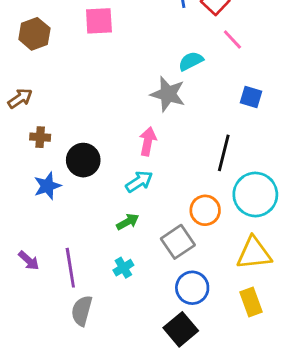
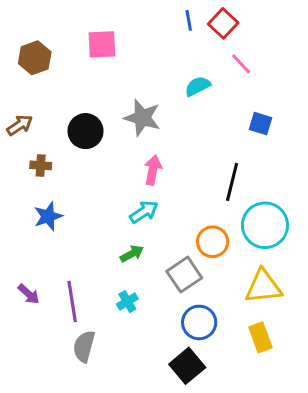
gray star: (168, 94) -> (142, 118), moved
black circle: (83, 160) -> (86, 131), moved

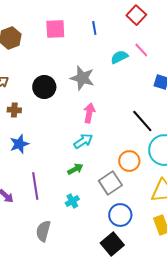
blue line: (189, 20) -> (94, 28), moved
pink line: (241, 64) -> (141, 50), moved
black line: (232, 182) -> (142, 121), turned -55
purple line: (72, 302) -> (35, 186), moved

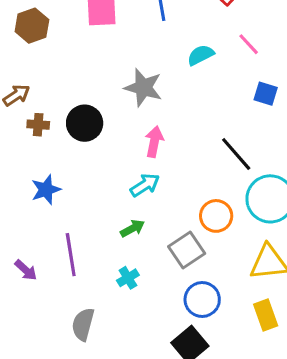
pink line: (141, 50) -> (249, 44), moved
black circle: (44, 87) -> (85, 123), moved
brown cross: (14, 110) -> (38, 125), moved

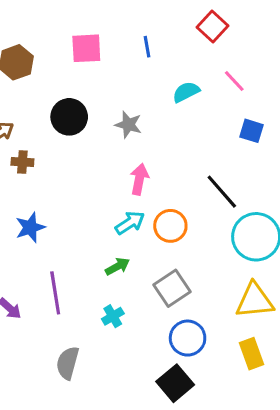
gray star: (143, 88) -> (128, 125), size x0.7
black circle: (85, 123) -> (69, 117), moved
orange circle: (216, 216) -> (170, 226), moved

